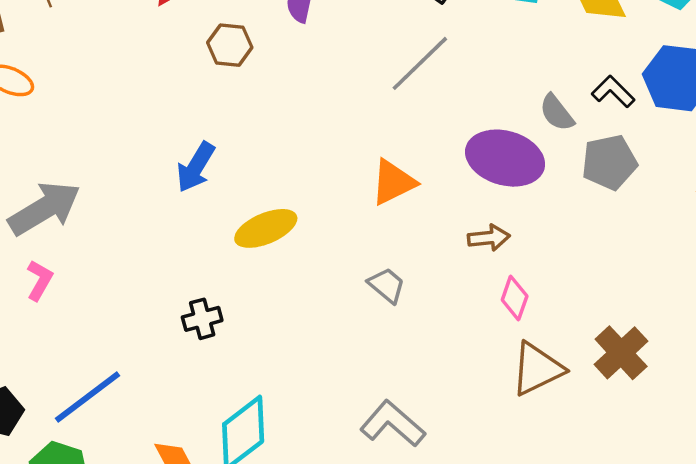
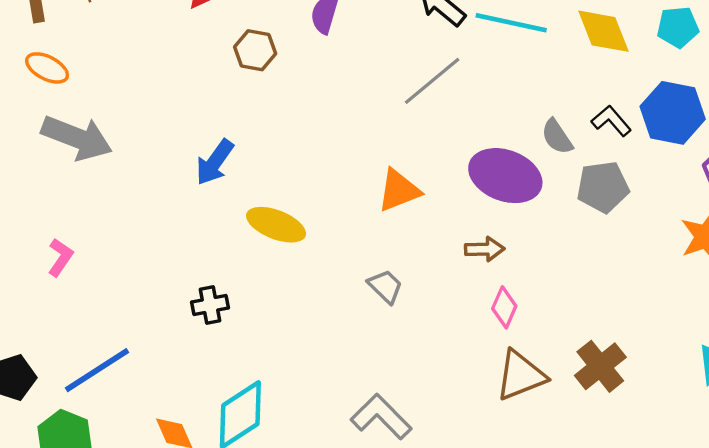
gray arrow: (44, 208) -> (77, 138), moved, turned 48
yellow ellipse: (266, 228) -> (276, 225), turned 40

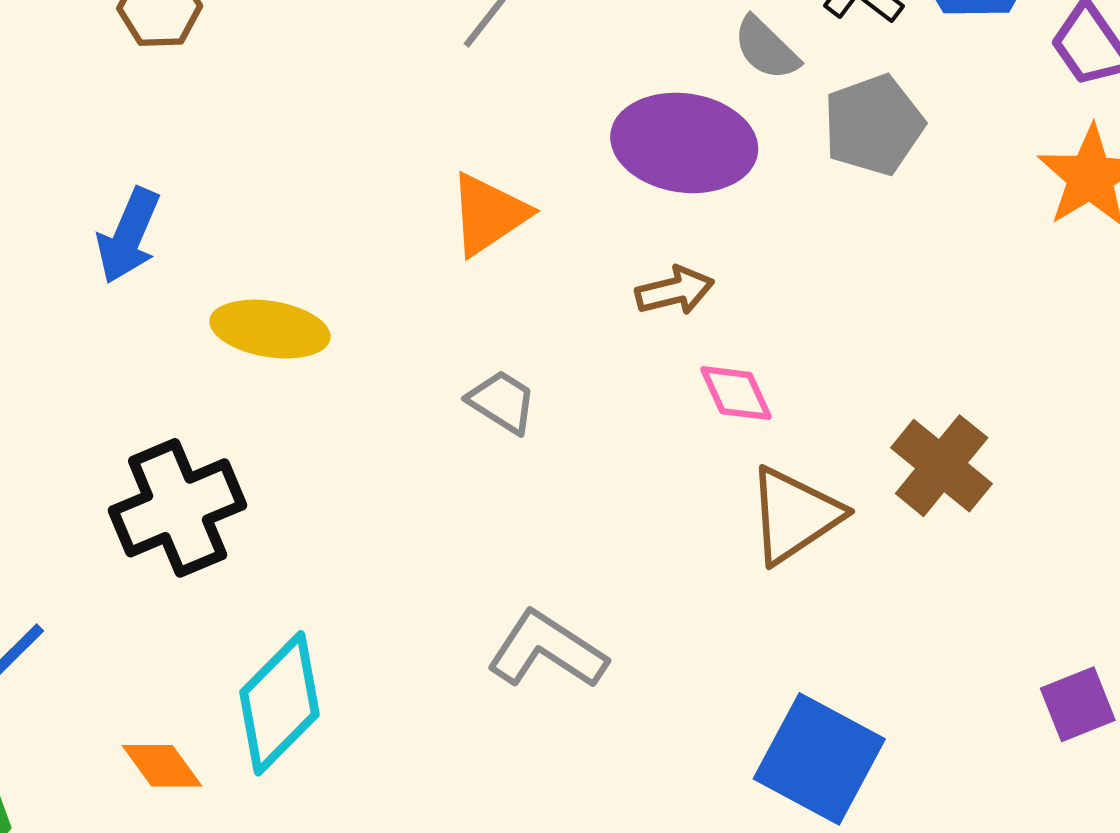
black cross: (210, 305) -> (178, 508), size x1.8
pink diamond: (504, 307) -> (736, 393), turned -36

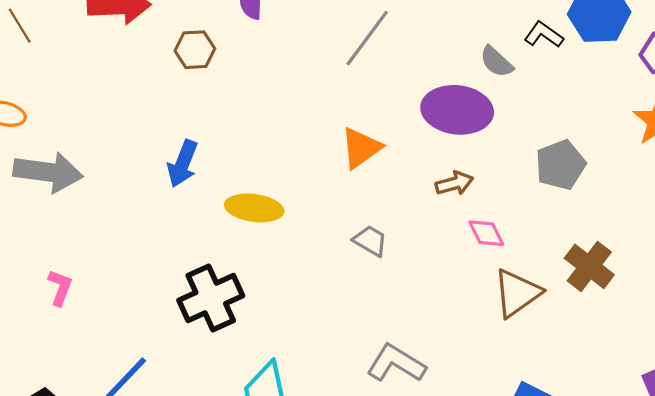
gray pentagon: (873, 125) -> (560, 165), moved

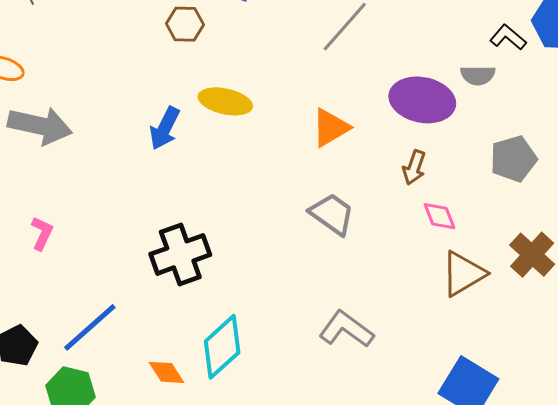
gray semicircle: (496, 62) -> (478, 75), moved, turned -48
brown arrow: (454, 183) -> (414, 168), turned 120
yellow ellipse: (254, 208) -> (225, 101), moved
gray trapezoid: (370, 241) -> (332, 214), size x1.4

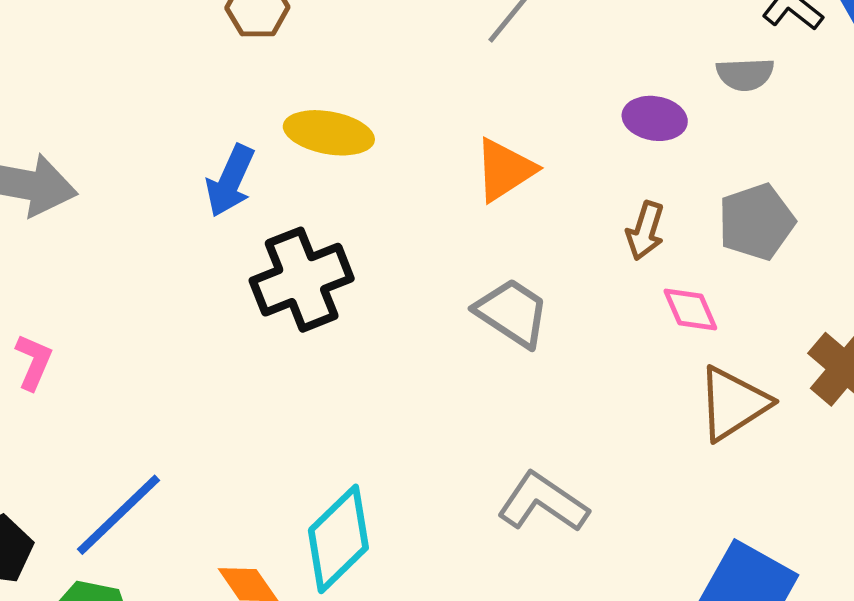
purple ellipse: (422, 100) -> (655, 118), size x0.6
gray pentagon: (513, 159) -> (756, 222), moved
black cross: (180, 254) -> (302, 280), moved

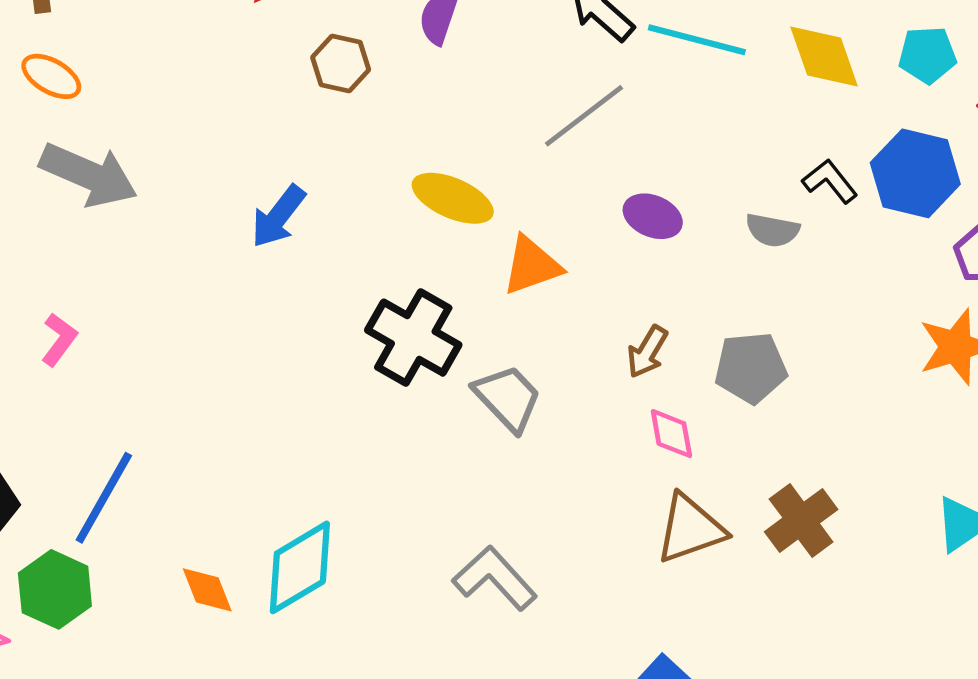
purple ellipse: (655, 118) -> (653, 216), moved
yellow ellipse: (329, 133) -> (453, 198), moved
black cross: (302, 280) -> (413, 338), moved, turned 38
blue line: (118, 515) -> (104, 498), turned -30

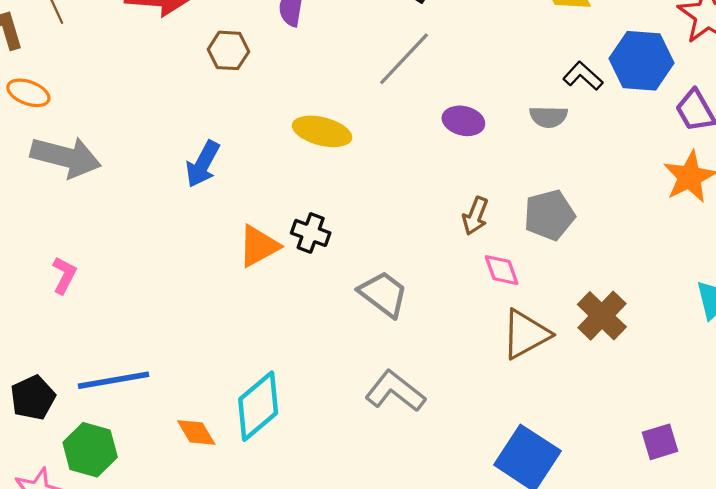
orange triangle: (532, 266) -> (259, 246), moved
black cross: (413, 338) -> (311, 233), size x0.6
gray trapezoid: (508, 398) -> (383, 294), moved
blue line: (104, 498) -> (114, 380), turned 60

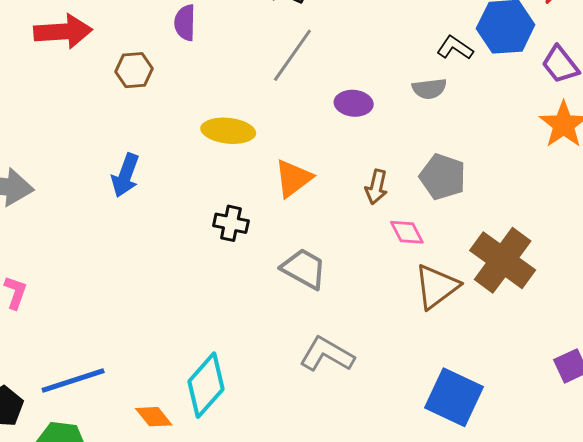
gray pentagon: (549, 215) -> (443, 177), turned -30
orange triangle: (259, 246) -> (293, 178), moved
brown cross: (602, 316) -> (503, 260), size x1.4

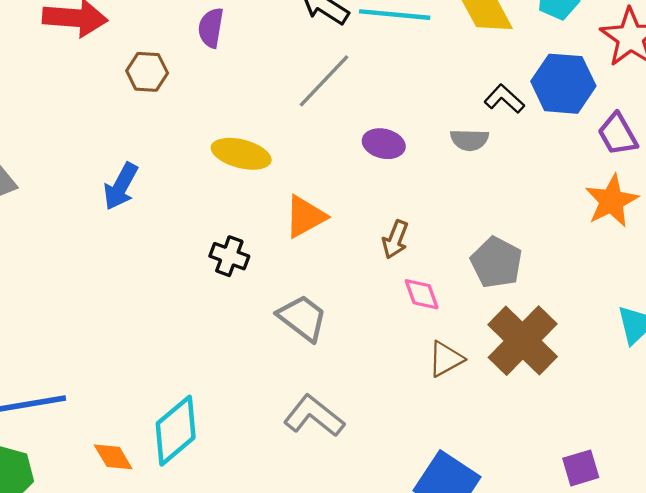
gray pentagon: (443, 177) -> (496, 262), moved
brown triangle: (437, 287) -> (446, 359), size x0.7

